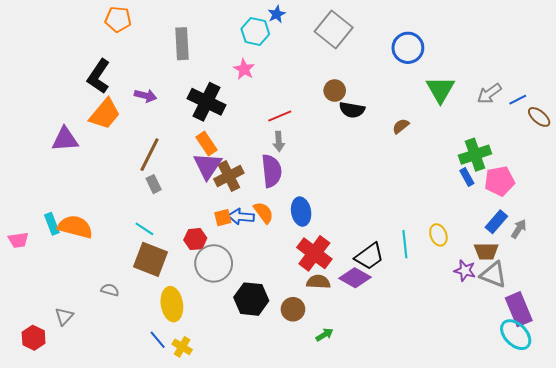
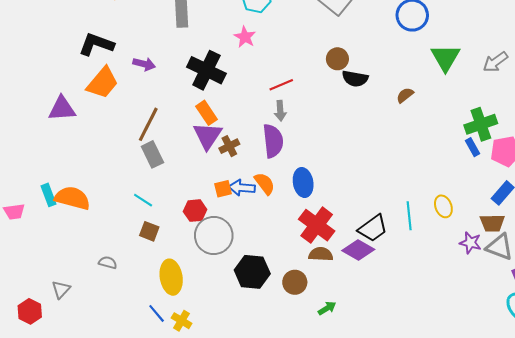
black L-shape: (99, 76) -> (96, 44), turned 76
brown cross: (229, 176) -> (229, 146), size x0.7
gray rectangle: (154, 184) -> (152, 154), size x1.4
brown square: (151, 259) -> (149, 231), size x0.6

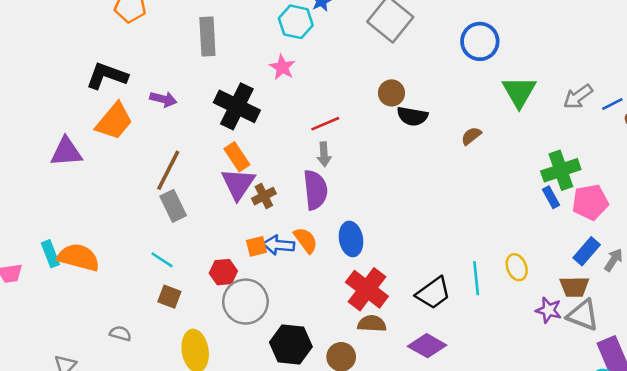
purple diamond: (358, 250) -> (427, 346), moved

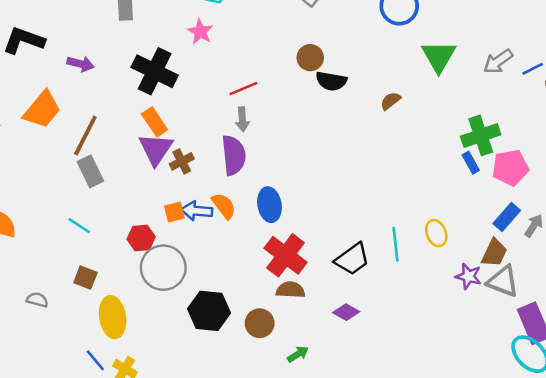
orange trapezoid: (114, 121) -> (42, 110), moved
brown trapezoid: (574, 287) -> (494, 253), turned -64
brown square: (169, 297) -> (85, 278), moved
purple diamond: (427, 346) -> (346, 312), size x0.7

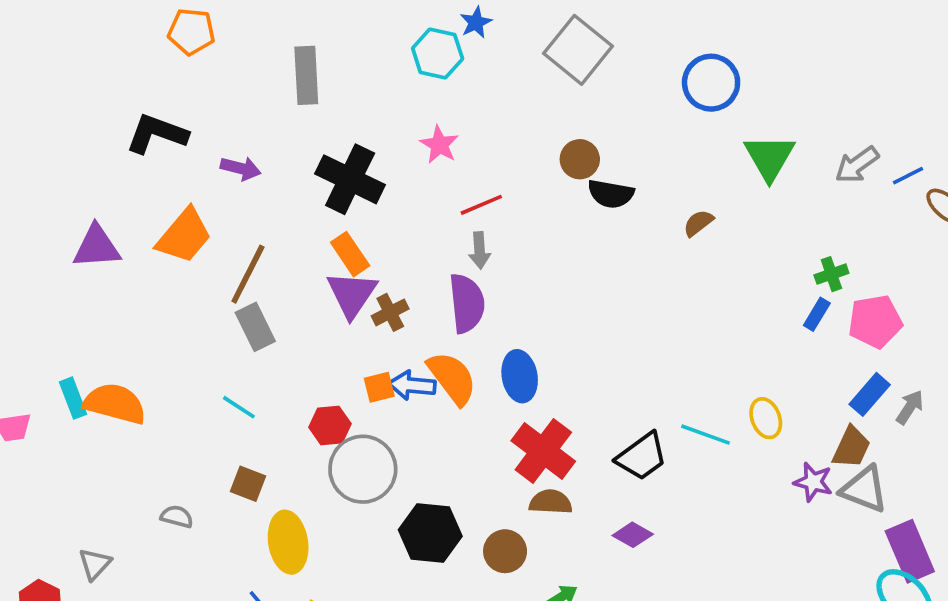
pink star: (200, 32) -> (439, 145), moved
green cross: (481, 135) -> (831, 274), size x0.6
blue rectangle: (471, 163) -> (817, 314), turned 60
orange semicircle: (224, 206) -> (452, 378), size x1.4
cyan line: (395, 244) -> (706, 435), turned -64

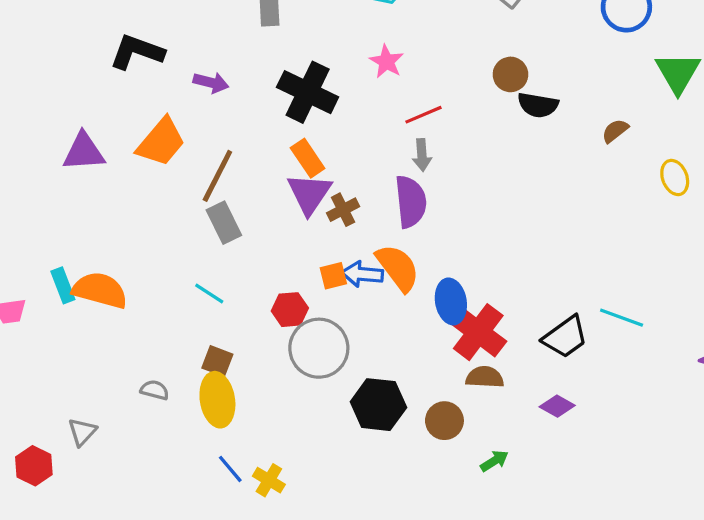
blue ellipse: (520, 376) -> (451, 301), moved
yellow ellipse: (766, 418) -> (675, 177), moved
yellow ellipse: (288, 542) -> (217, 400), moved

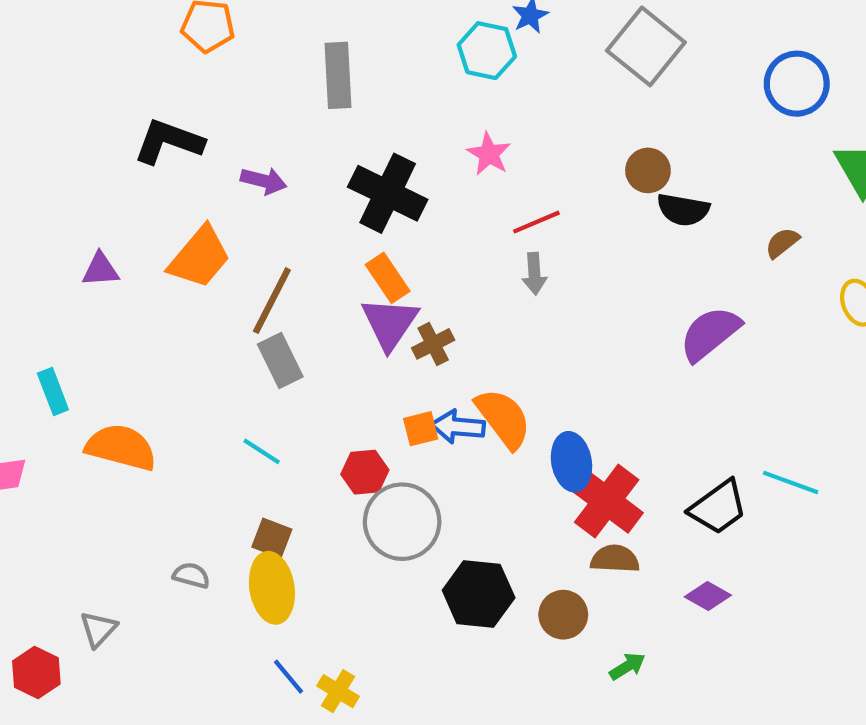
purple triangle: (84, 152) -> (100, 270), size x0.7
purple semicircle: (411, 202) -> (710, 334), moved, turned -123
cyan rectangle: (63, 285) -> (53, 392), moved

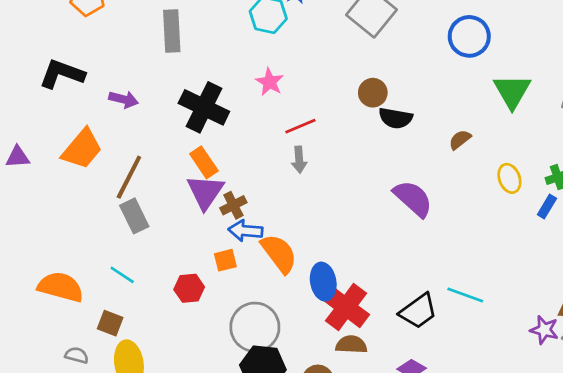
purple semicircle: (710, 334) -> (413, 199), turned 81
blue arrow: (458, 427) -> (245, 231), moved
orange semicircle: (121, 447) -> (61, 287), moved
gray circle: (402, 522) -> (255, 327), moved
brown square: (272, 538) -> (110, 323), moved

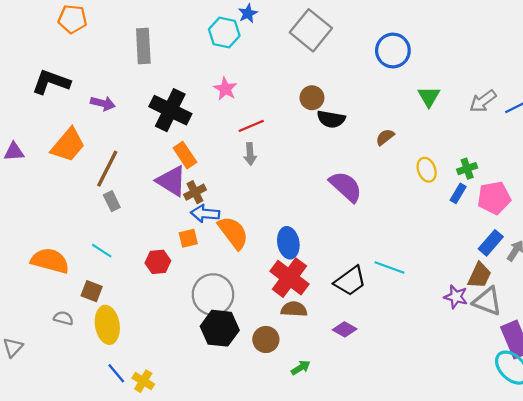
green triangle: (512, 91) -> (429, 97), size x0.7
orange rectangle: (204, 162) -> (185, 155), moved
purple triangle: (205, 192) -> (171, 181), turned -32
gray rectangle: (134, 216) -> (112, 201), size x0.7
blue ellipse: (323, 282) -> (288, 243), moved

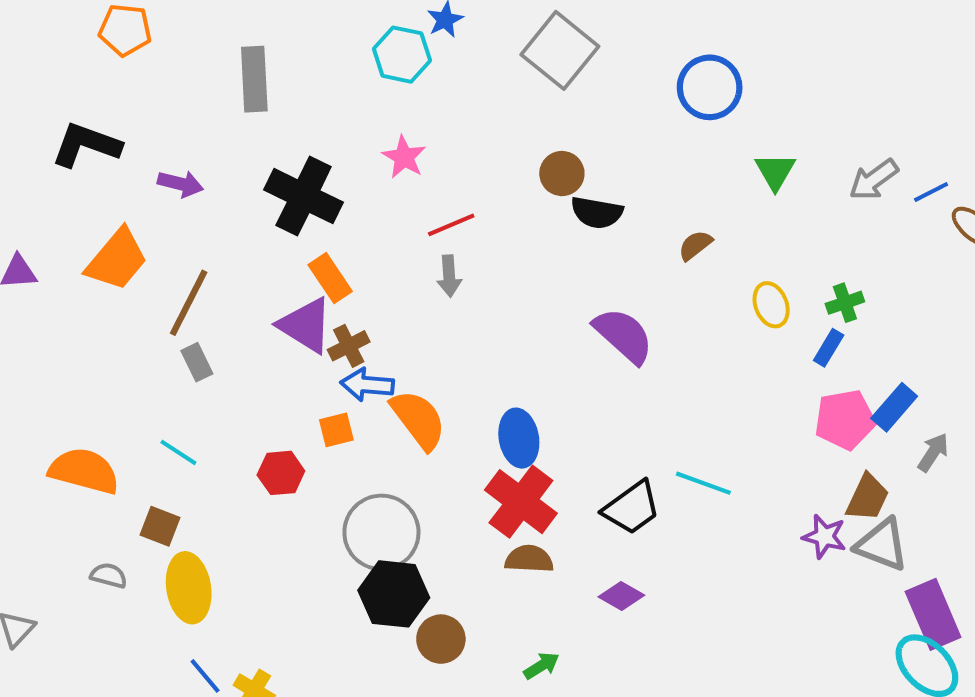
pink pentagon: (494, 198) -> (845, 420), moved
blue rectangle: (491, 243) -> (894, 407), moved
brown circle: (266, 339) -> (441, 639), moved

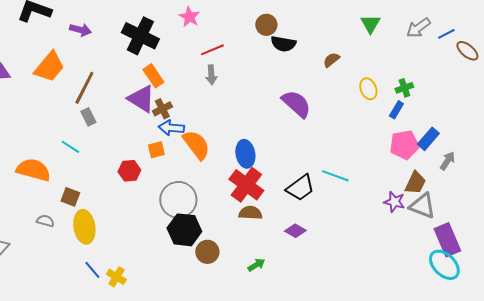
cyan line: (178, 452) -> (70, 147), moved

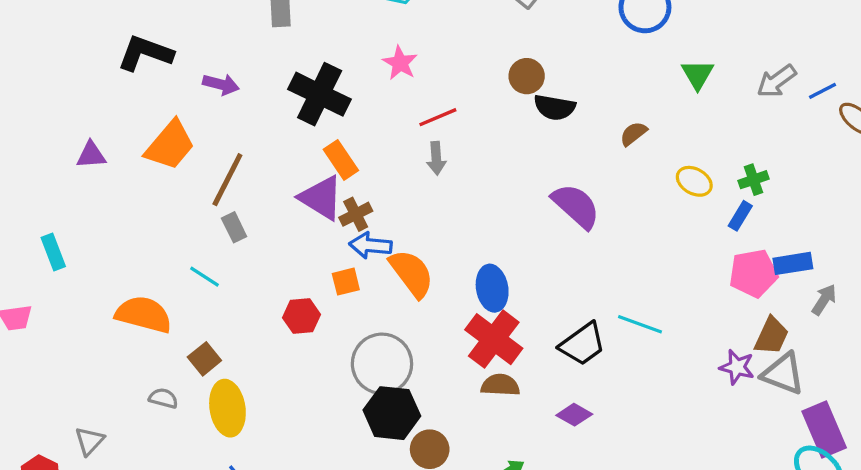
yellow ellipse: (368, 89) -> (694, 181), turned -40
blue rectangle: (428, 139) -> (793, 263), turned 40
brown square: (70, 197) -> (204, 359), turned 30

